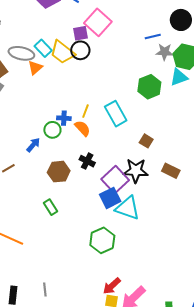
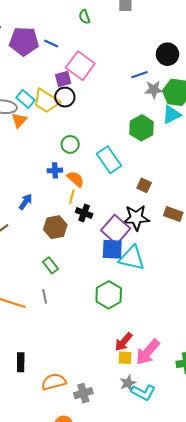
yellow line: (86, 111) -> (72, 197), moved
green circle: (52, 130) -> (70, 144), moved
blue square: (110, 198) -> (112, 249), turned 35
gray line: (45, 289) -> (45, 296), moved

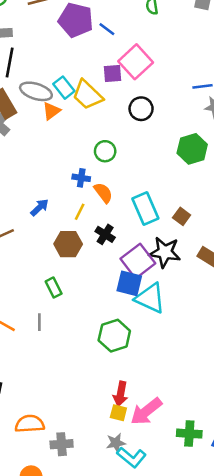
black circle: (65, 97) -> (141, 109), moved
cyan rectangle: (109, 160) -> (145, 208), moved
yellow line: (72, 197) -> (80, 212), moved
red arrow: (124, 342) -> (121, 394), turned -42

